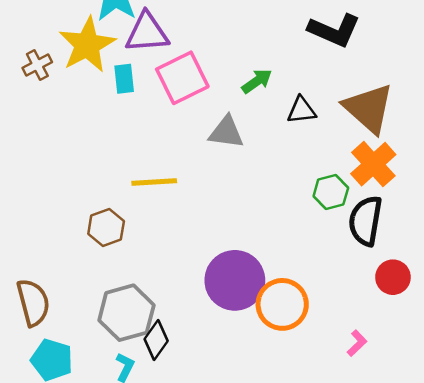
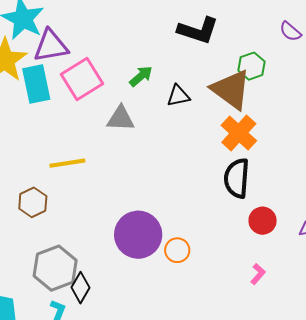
cyan rectangle: (124, 79) -> (36, 84), size x1.6
green hexagon: (331, 192) -> (252, 66), moved
orange circle: (282, 304) -> (177, 250), size x0.6
pink L-shape: (357, 343) -> (258, 274), moved

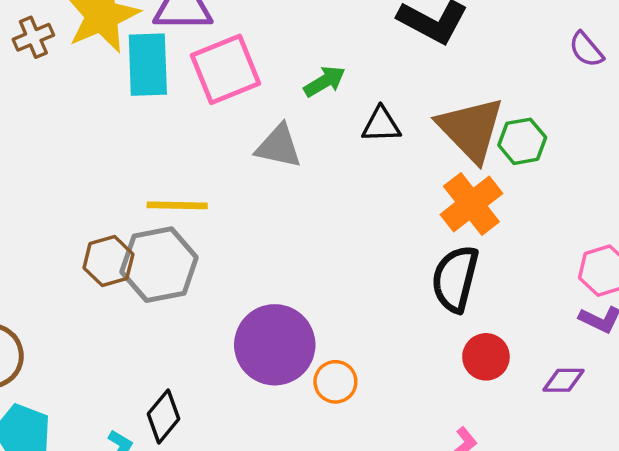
green hexagon: (252, 66) -> (522, 141), moved
gray hexagon: (55, 268) -> (159, 265), moved

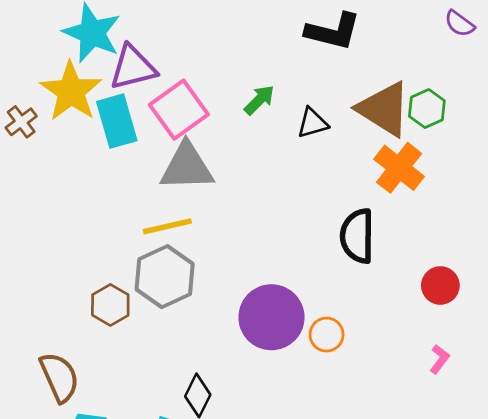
gray triangle: (279, 146) -> (187, 167), moved, size x1.4
brown hexagon: (108, 261) -> (110, 305), moved
black semicircle: (455, 279) -> (357, 236), moved

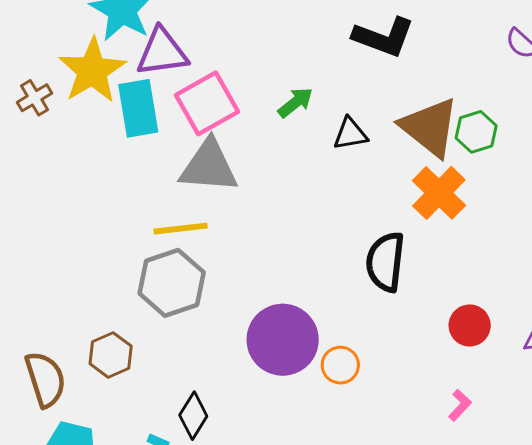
brown hexagon: (110, 305) -> (111, 355), moved

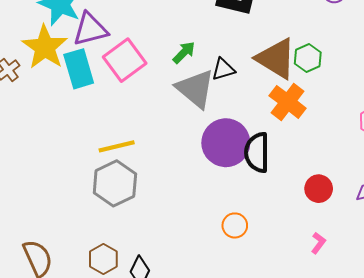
gray triangle: (209, 166) -> (195, 89), moved, turned 42
purple circle: (283, 340) -> (226, 143), moved
brown hexagon: (111, 355) -> (103, 259), moved

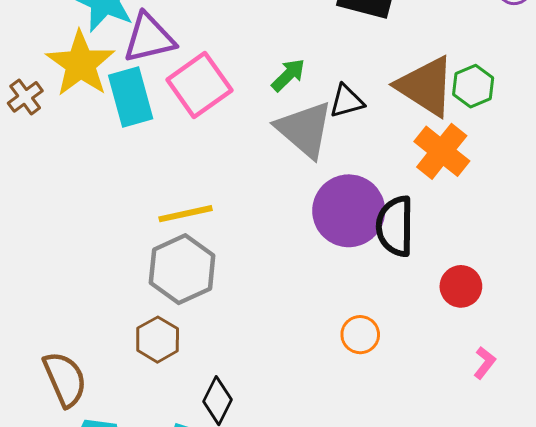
red circle: (319, 189) -> (461, 286), moved
brown hexagon: (103, 259) -> (158, 340), moved

